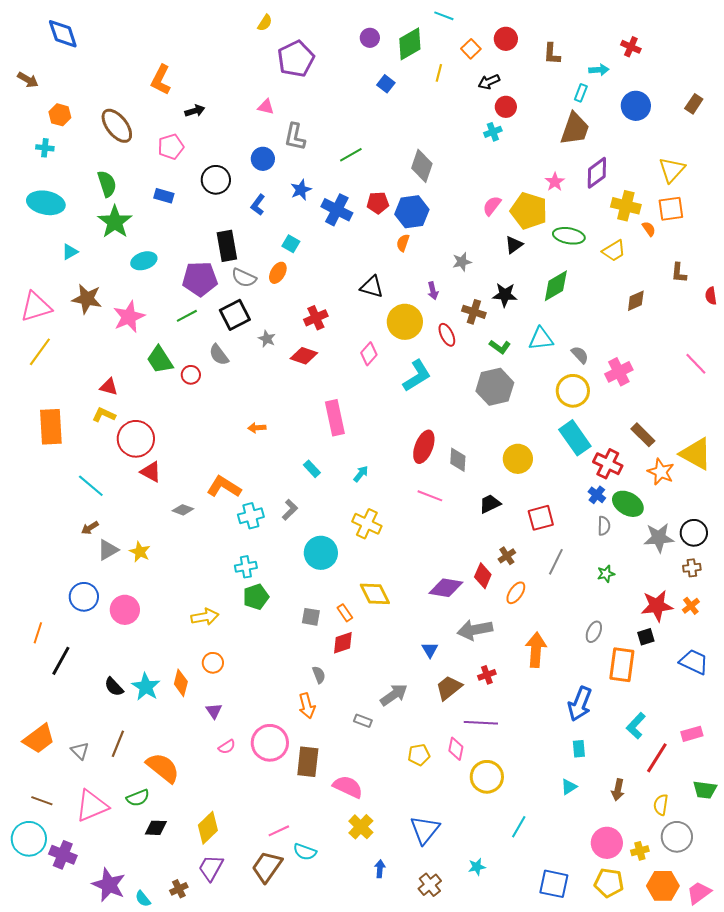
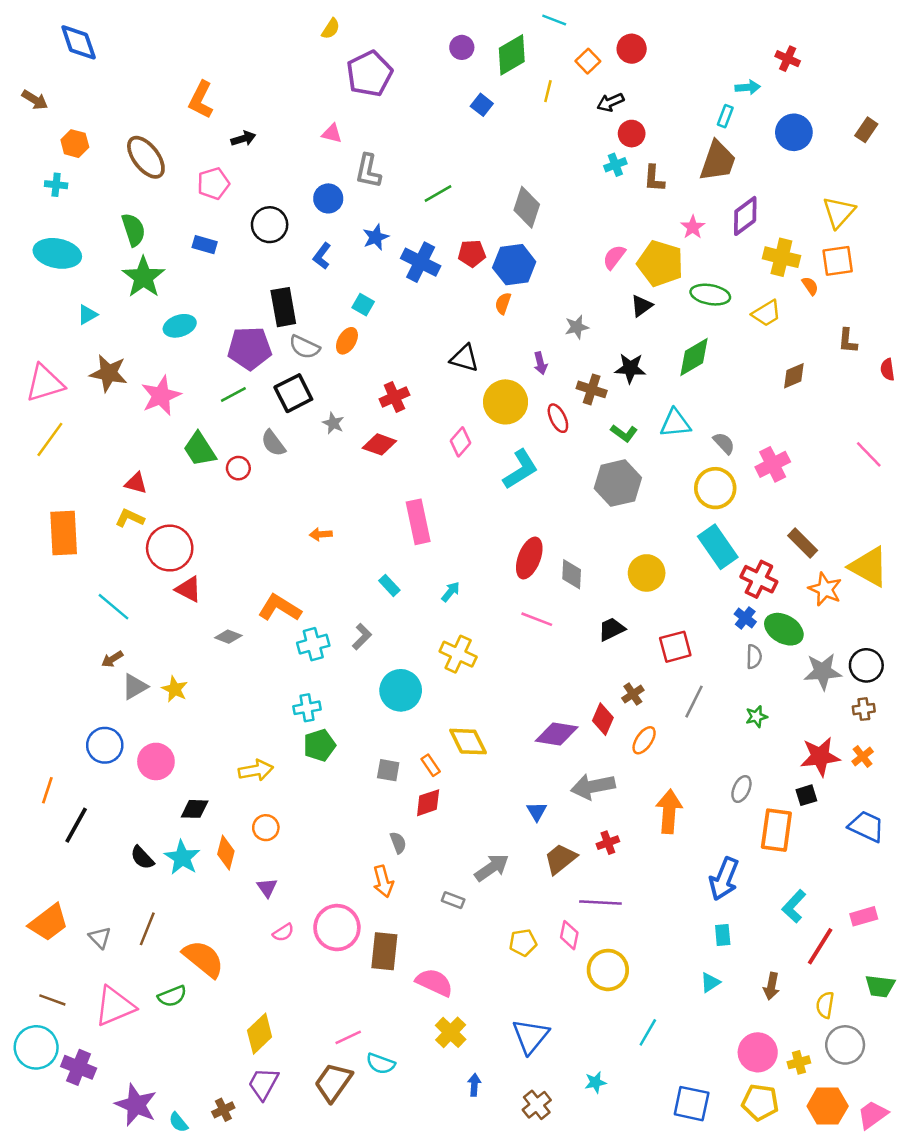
brown L-shape: (552, 54) -> (654, 178), moved
black diamond: (156, 828) -> (195, 809), moved

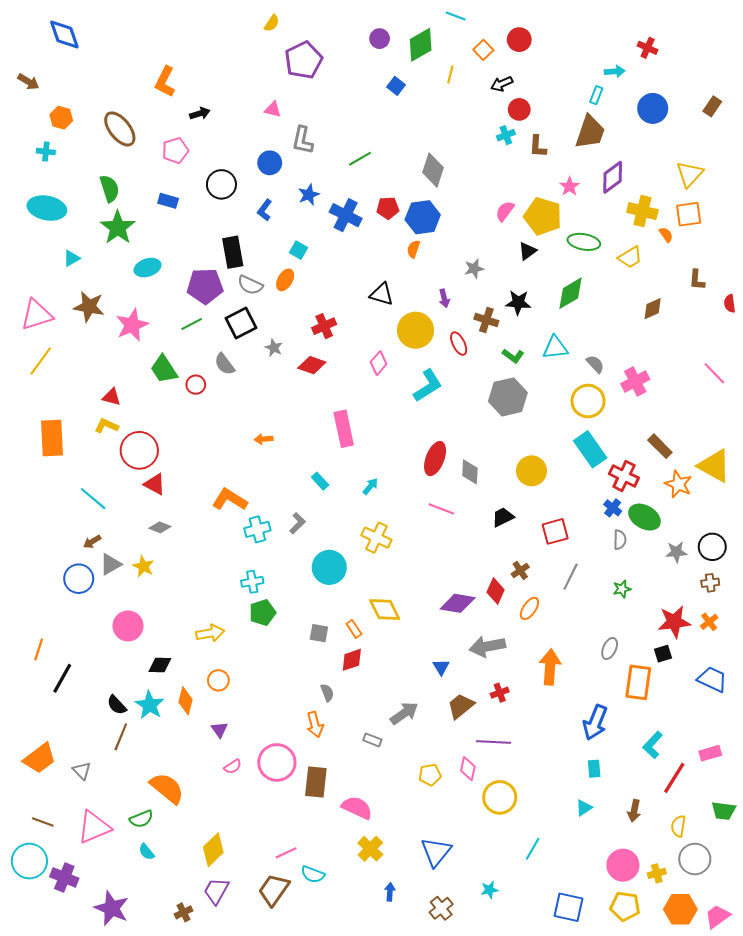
gray diamond: (228, 637) -> (160, 527), moved
gray star: (823, 672) -> (676, 552), size x0.7
blue circle: (105, 745) -> (79, 579), moved
brown line: (147, 929) -> (121, 737), moved
cyan semicircle: (178, 1122) -> (146, 852), moved

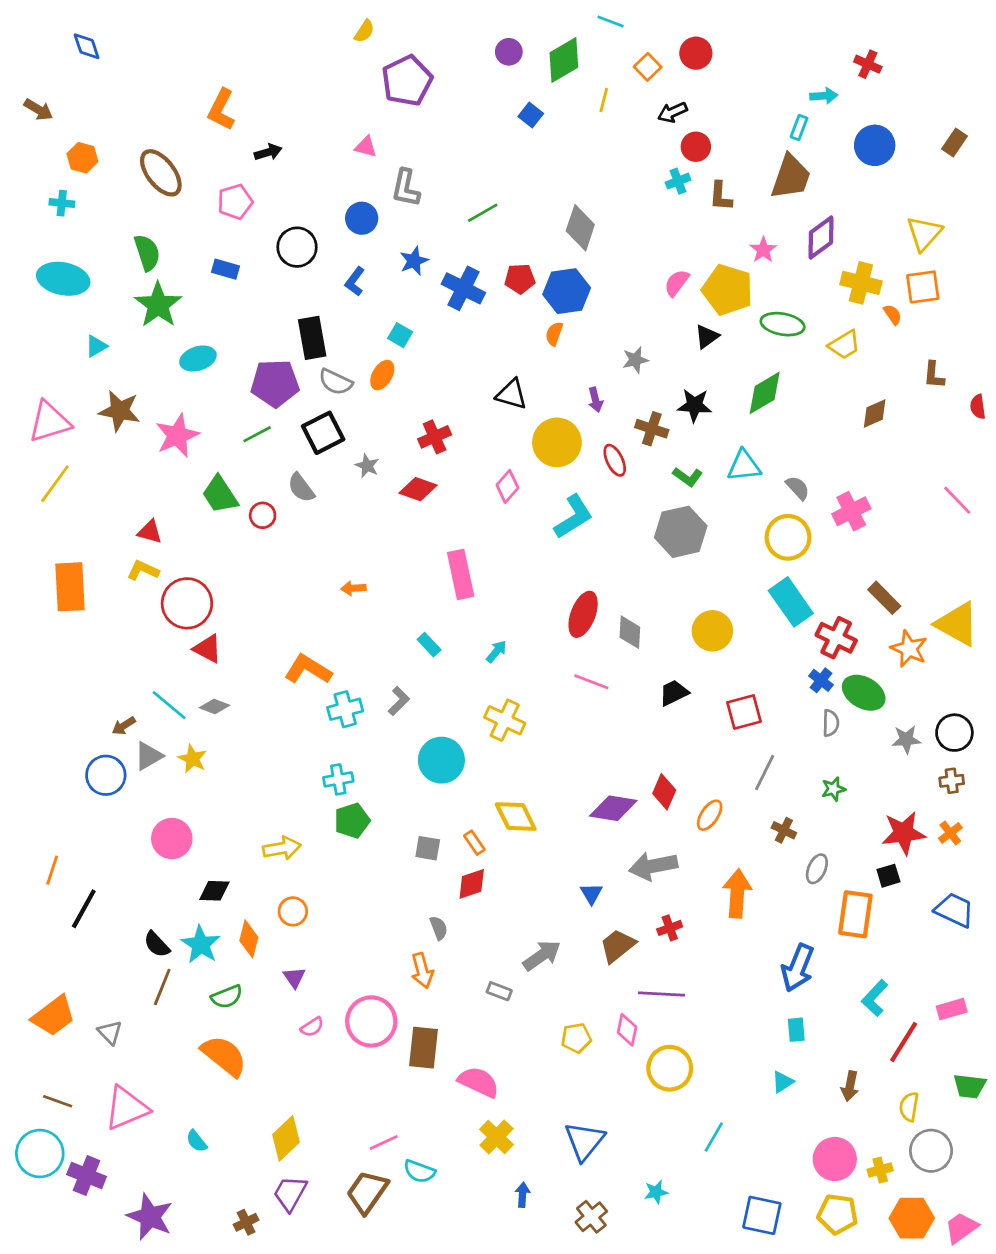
blue diamond: (64, 34) -> (87, 46), size x0.7
cyan line: (93, 499) -> (169, 705), moved
brown cross: (520, 570) -> (784, 830), moved, turned -30
green semicircle: (141, 819) -> (227, 997), moved

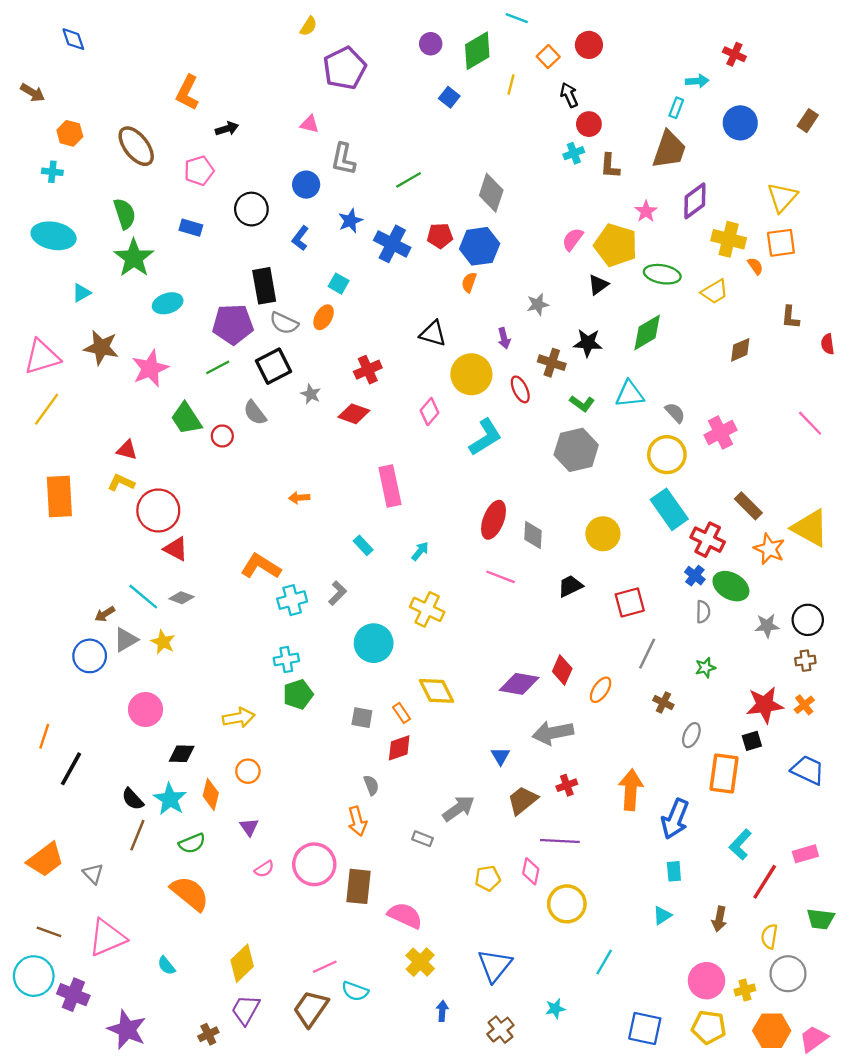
black arrow: (672, 112) -> (569, 95), turned 90
orange arrow: (737, 894) -> (631, 790), moved

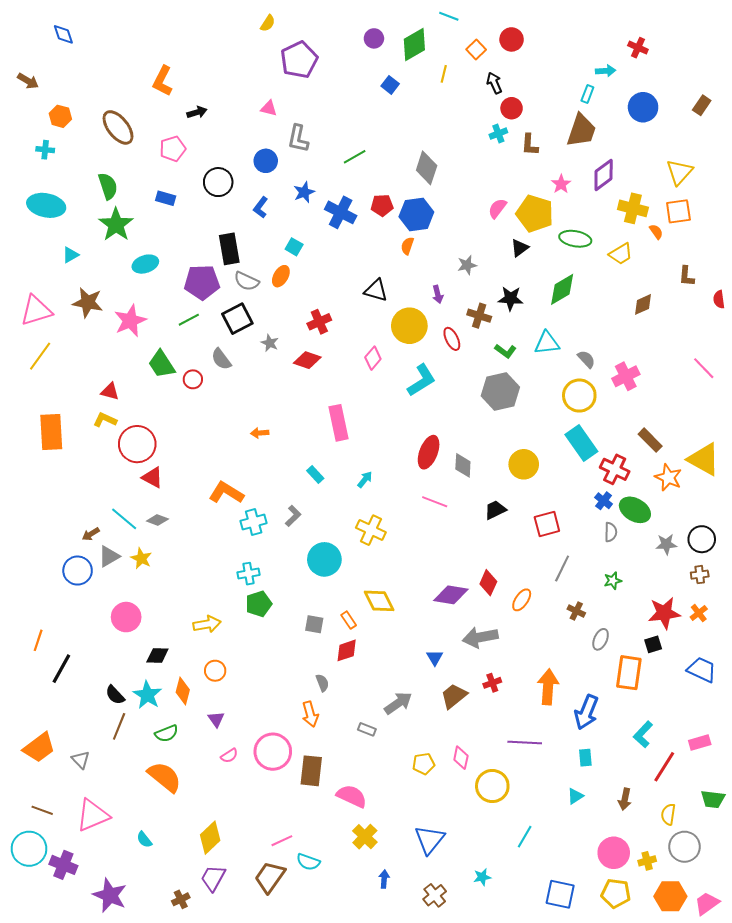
purple line: (560, 841) -> (525, 743), moved

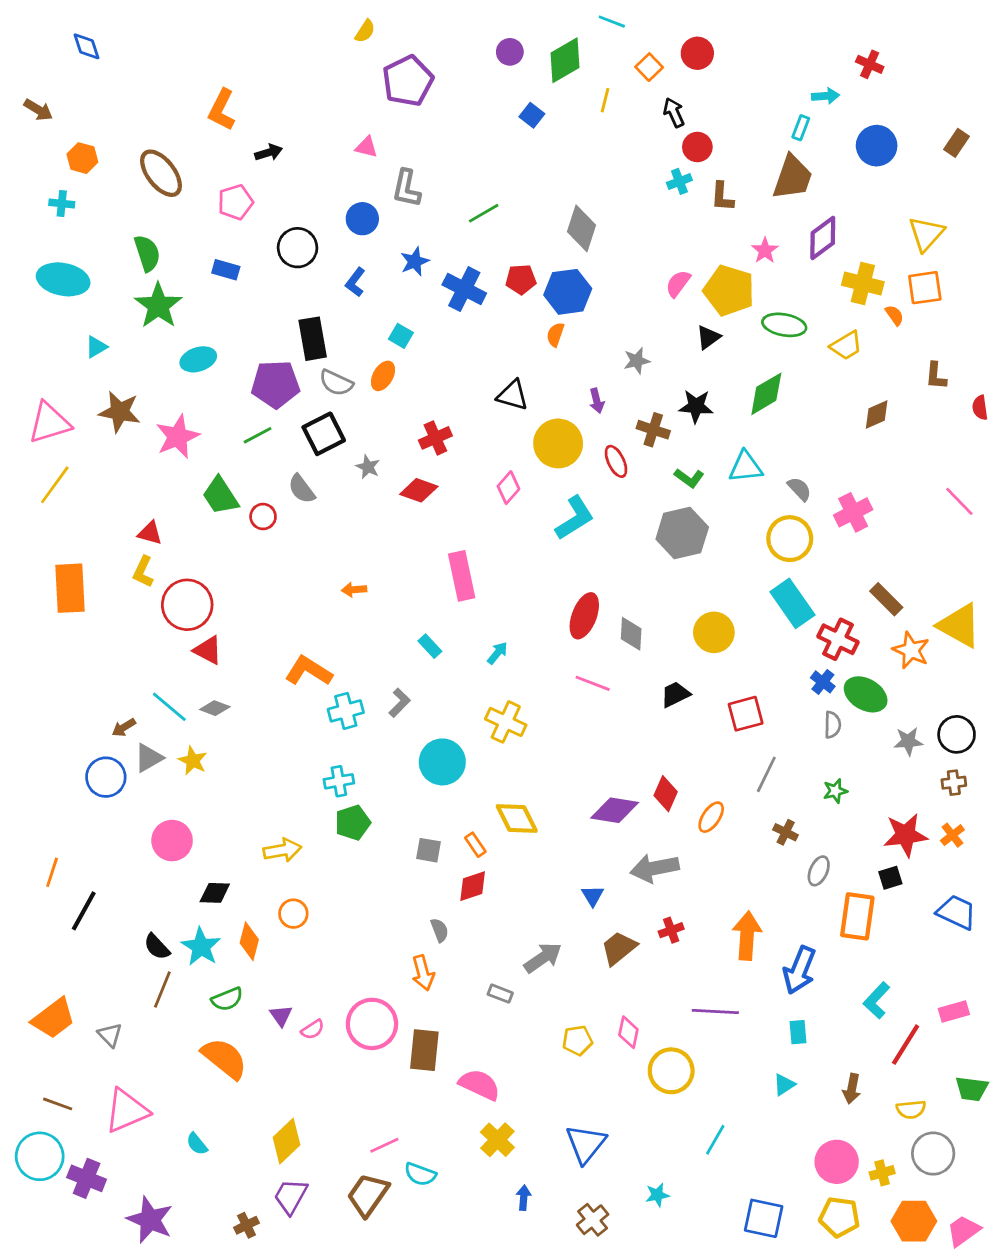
yellow L-shape: (105, 420) -> (143, 572), turned -90
purple triangle: (216, 719) -> (281, 1016), moved
yellow semicircle: (668, 814) -> (911, 1109), turned -105

